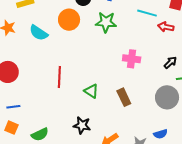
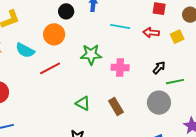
cyan line: (147, 13) -> (120, 26), moved
green star: (106, 22) -> (91, 54), moved
red line: (59, 77) -> (50, 68), moved, turned 65

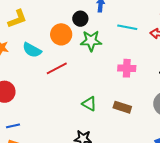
black circle: (66, 11) -> (80, 19), moved
green star: (91, 54) -> (91, 41), moved
brown rectangle: (116, 106) -> (122, 107), turned -42

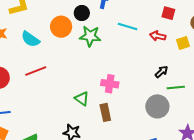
red line: (57, 68) -> (36, 71), moved
pink cross: (127, 68) -> (110, 84), moved
brown rectangle: (122, 107) -> (105, 112), moved, turned 54

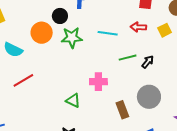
cyan line: (128, 26) -> (108, 33), moved
green line: (176, 87) -> (128, 58), moved
brown rectangle: (105, 112) -> (122, 110), moved

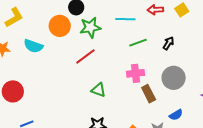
green line: (128, 58) -> (138, 43), moved
red line: (23, 80) -> (85, 56), moved
pink cross: (98, 82) -> (135, 73), moved

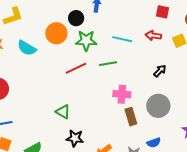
green line: (138, 43) -> (108, 64), moved
green triangle: (98, 90) -> (63, 112), moved

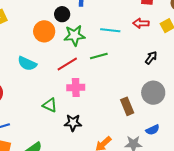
cyan semicircle: (27, 48) -> (27, 64), moved
pink cross: (122, 94) -> (76, 87), moved
green triangle: (63, 112) -> (50, 105), moved
black star: (75, 138) -> (73, 123), moved

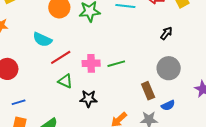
green line: (99, 56) -> (116, 64), moved
red line: (67, 64) -> (61, 57), moved
brown rectangle: (127, 106) -> (148, 91), moved

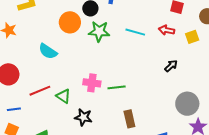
red line: (61, 57) -> (40, 91), moved
gray circle: (169, 68) -> (187, 104), moved
brown rectangle: (148, 91) -> (129, 119), moved

